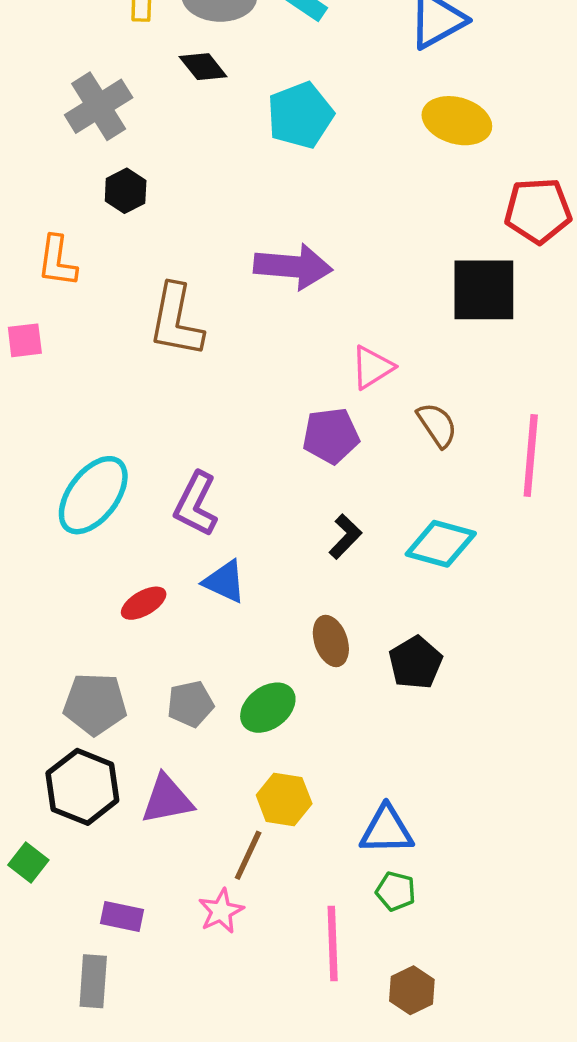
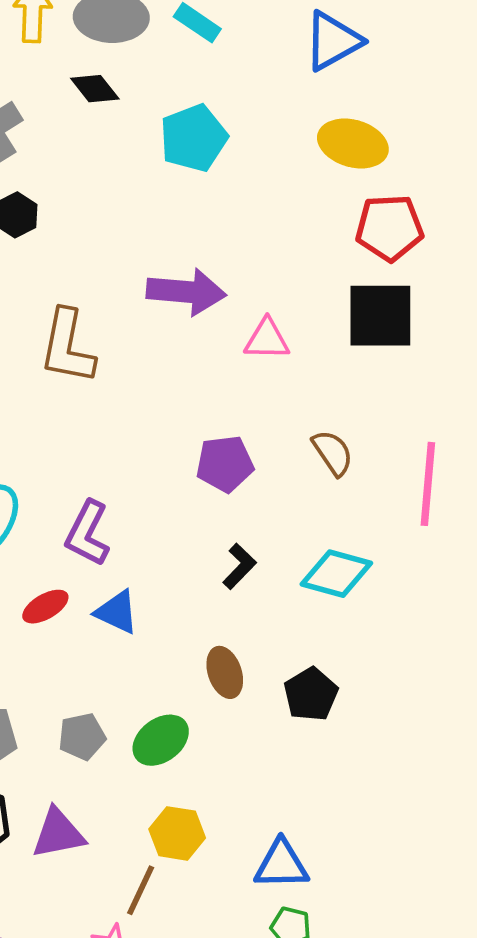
red pentagon: (538, 211) -> (389, 228), moved
pink triangle: (372, 367) -> (267, 339), moved, turned 33
red ellipse: (144, 603) -> (45, 607), moved

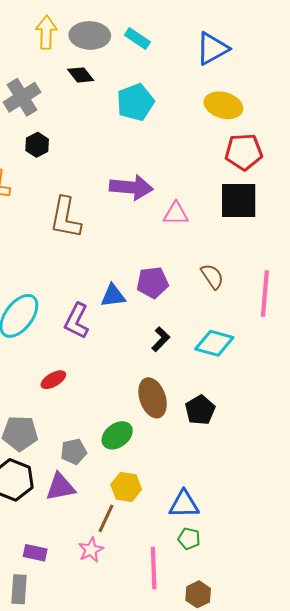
red ellipse: (45, 607) -> (53, 380), moved
blue triangle: (117, 612) -> (113, 296), moved, turned -32
brown ellipse: (225, 672) -> (153, 398), size x1.4
gray pentagon: (82, 736) -> (74, 452), moved

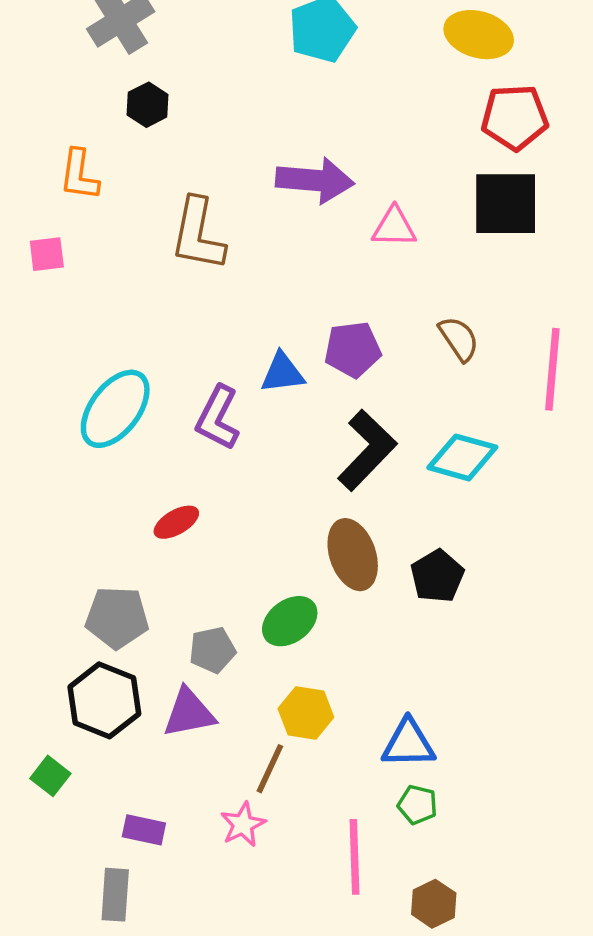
black L-shape: (161, 339) -> (367, 450), size x1.8

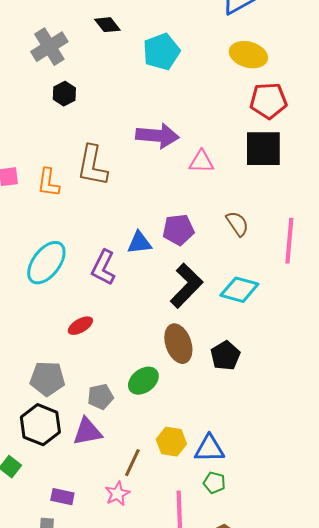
orange L-shape: (79, 175) -> (48, 183), moved
yellow hexagon: (306, 713) -> (171, 442), moved

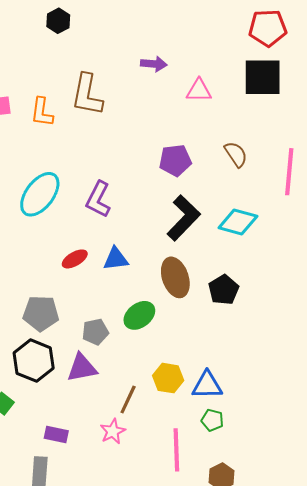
purple arrow: (157, 136) -> (154, 64), size x0.6
blue triangle: (139, 243) -> (116, 259), moved

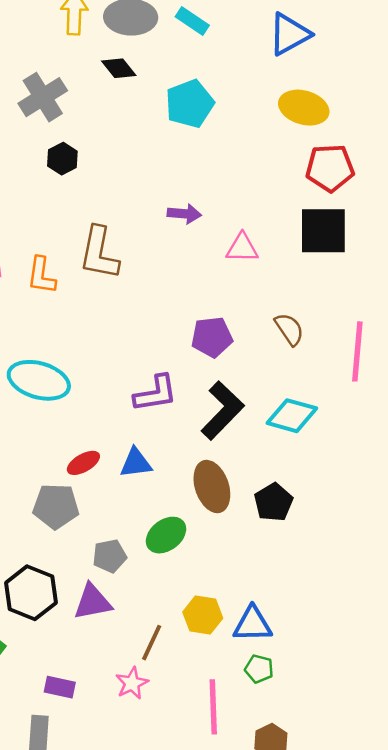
cyan ellipse: (40, 194) -> (39, 380), turned 69
purple L-shape: (98, 199) -> (156, 393), moved, turned -126
gray pentagon: (41, 313) -> (56, 506), moved

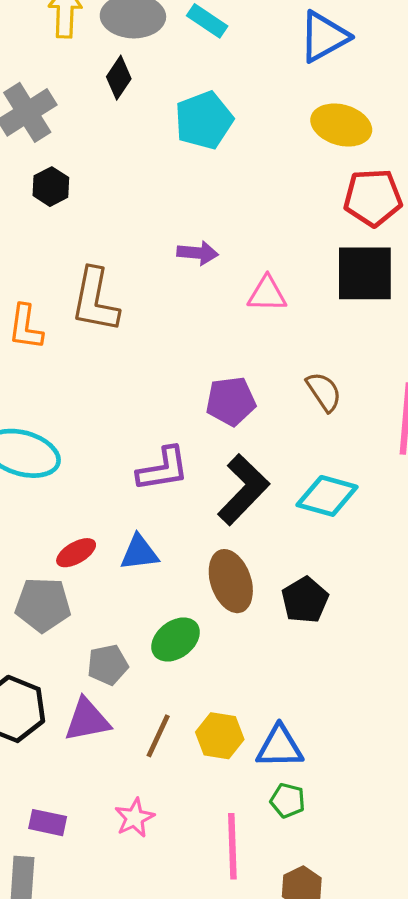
black diamond: (119, 68) -> (119, 78), turned 72
brown line: (152, 643) -> (158, 736), moved

